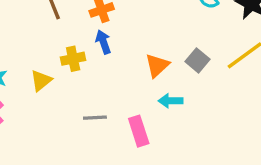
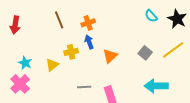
orange triangle: (157, 65) -> (110, 56), moved
cyan arrow: (171, 101) -> (156, 86), moved, size x1.6

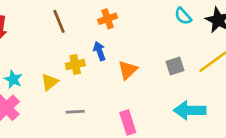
orange cross: (88, 23) -> (108, 19), moved
gray square: (145, 53) -> (175, 66), turned 32
gray line: (84, 87) -> (75, 112), moved

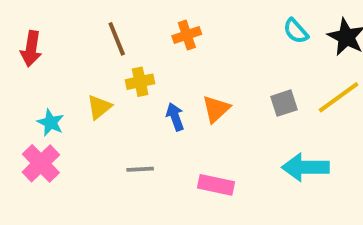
blue arrow: (99, 51) -> (175, 117), moved
yellow cross: (75, 65) -> (140, 82), moved
yellow triangle: (50, 82) -> (99, 107), moved
pink rectangle: (128, 122) -> (216, 185), turned -60

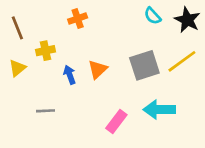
brown line: (117, 39) -> (17, 28), moved
gray square: (284, 103) -> (144, 65), size x1.6
pink rectangle: (216, 185) -> (116, 122), moved, turned -65

